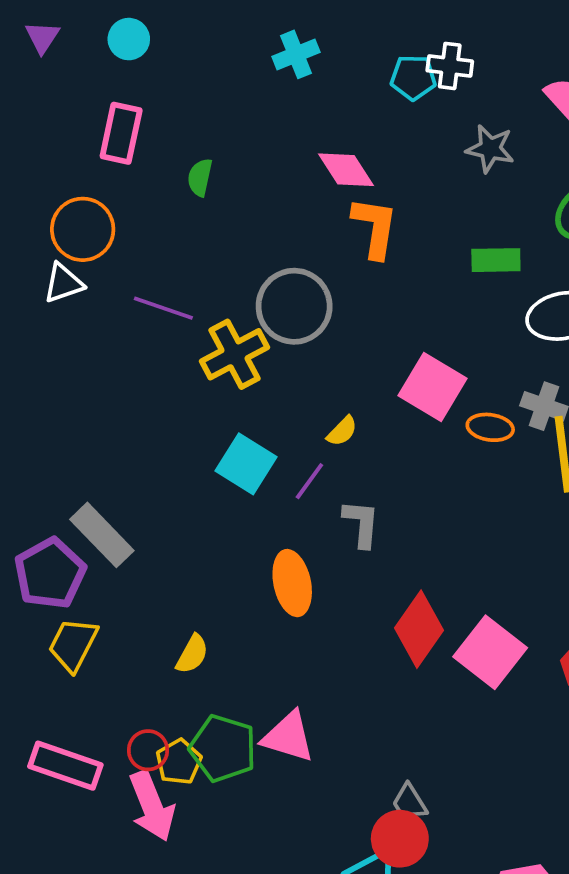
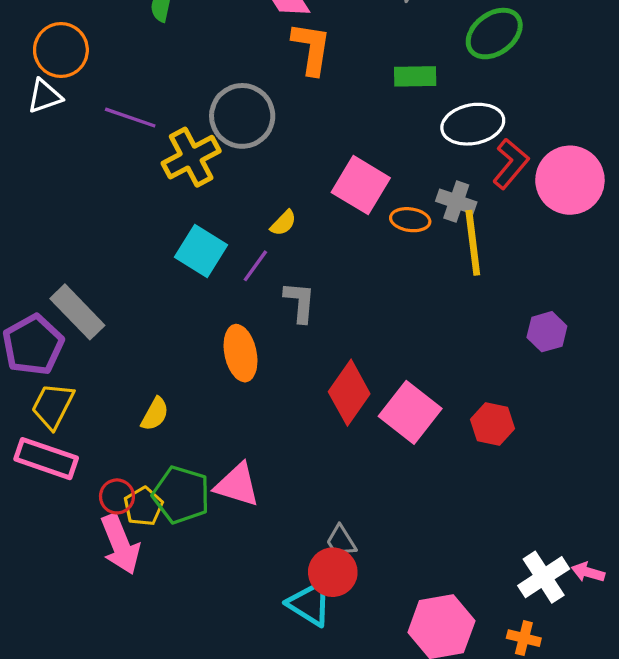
pink rectangle: (65, 766) -> (46, 459), moved

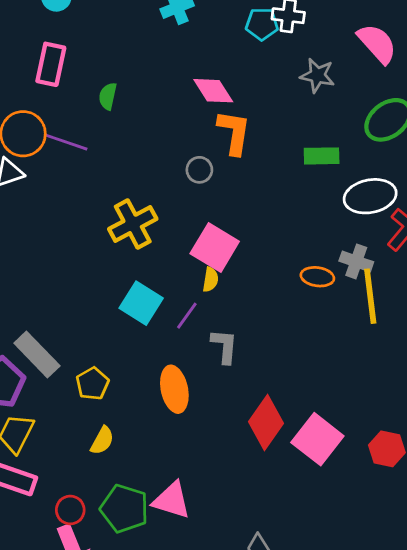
gray circle: (242, 116) -> (199, 170), moved, size x0.5
purple line: (130, 118) -> (66, 142), moved
pink square: (361, 185) -> (215, 248), moved
yellow semicircle: (283, 223) -> (210, 280), turned -35
yellow pentagon: (143, 506) -> (92, 384), moved

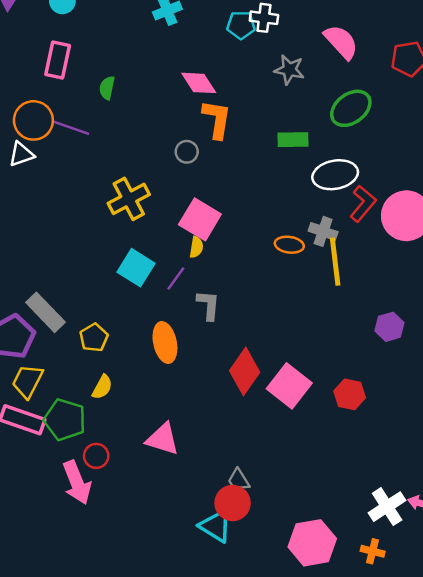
green pentagon: (124, 509) -> (65, 420), moved
red circle: (70, 510) -> (96, 456), moved

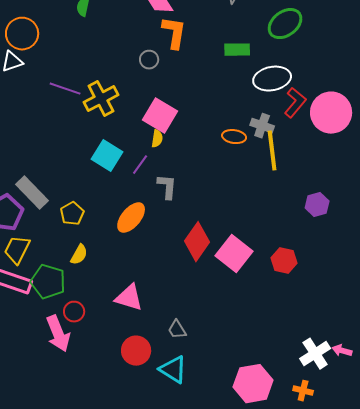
purple line: (71, 128) -> (65, 89), moved
orange ellipse: (165, 342) -> (131, 218), turned 52
gray trapezoid: (239, 480) -> (177, 330), moved
red circle: (233, 503) -> (136, 351), moved

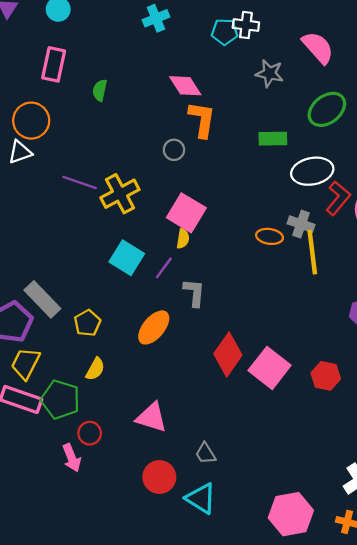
pink arrow: (58, 334) -> (72, 458), size x0.7

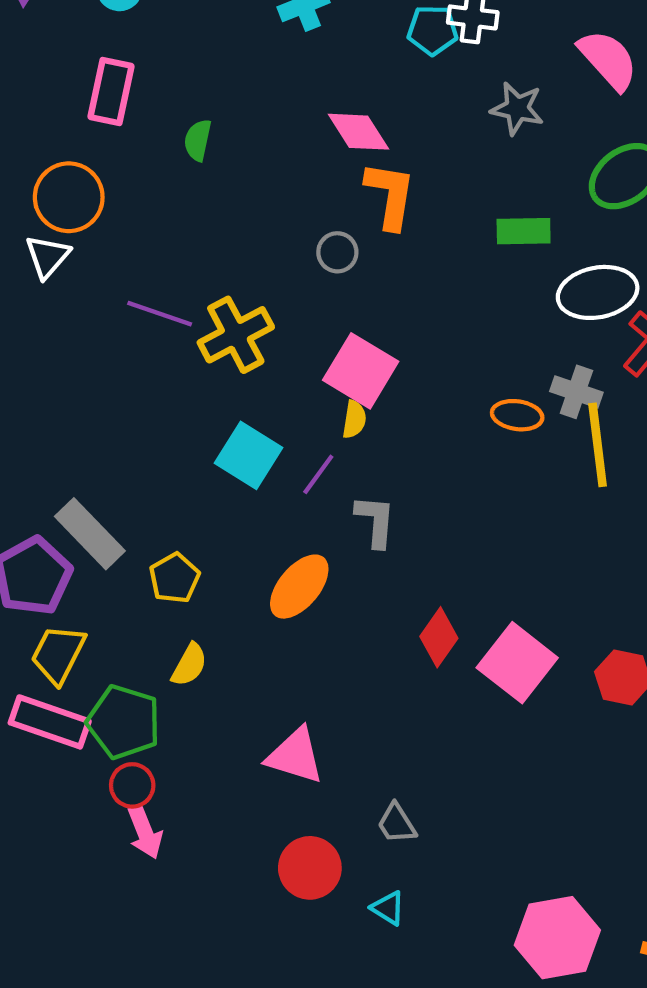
white triangle: (20, 152) -> (48, 257), turned -30
red diamond: (228, 354) -> (439, 637), size x0.7
red circle: (90, 433) -> (132, 785), moved
cyan triangle: (201, 498) -> (388, 908), size x0.6

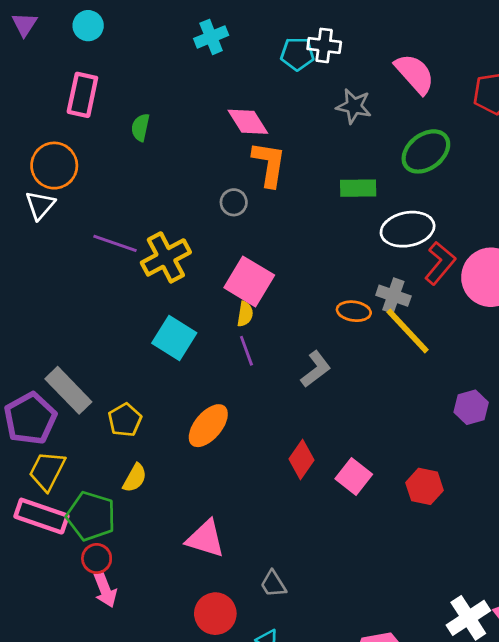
yellow line: (598, 445) -> (408, 331), turned -36
purple line: (318, 474) -> (246, 351), moved, turned -56
gray L-shape: (375, 521) -> (316, 369), moved, turned 48
pink square: (517, 663) -> (354, 477), size x0.7

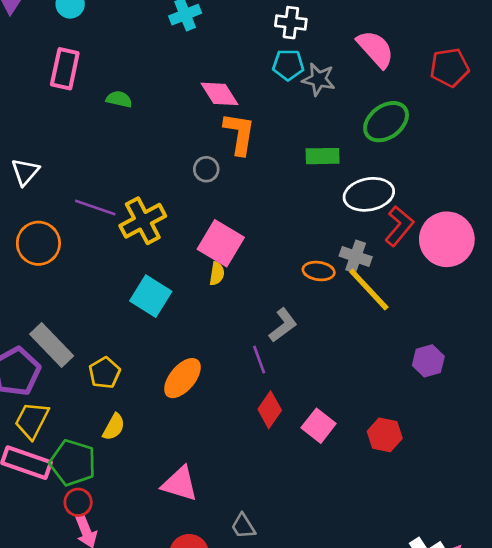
cyan pentagon: (297, 54) -> (288, 65), moved
green semicircle: (140, 127) -> (119, 99), turned 90
orange circle: (54, 166) -> (38, 243), moved
purple line: (246, 351) -> (259, 360), moved

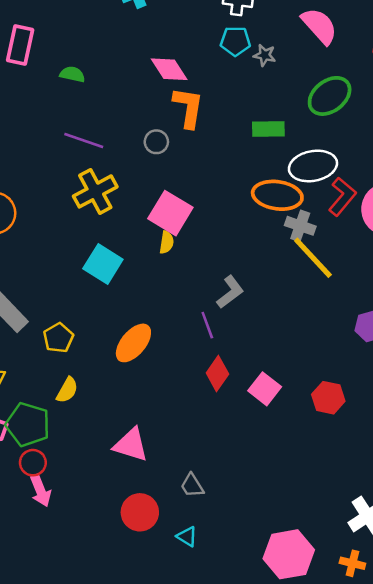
gray star: (319, 79) -> (265, 55), size x0.7
purple line: (95, 208) -> (84, 141), moved
orange ellipse: (319, 271) -> (277, 195), moved, size x1.6

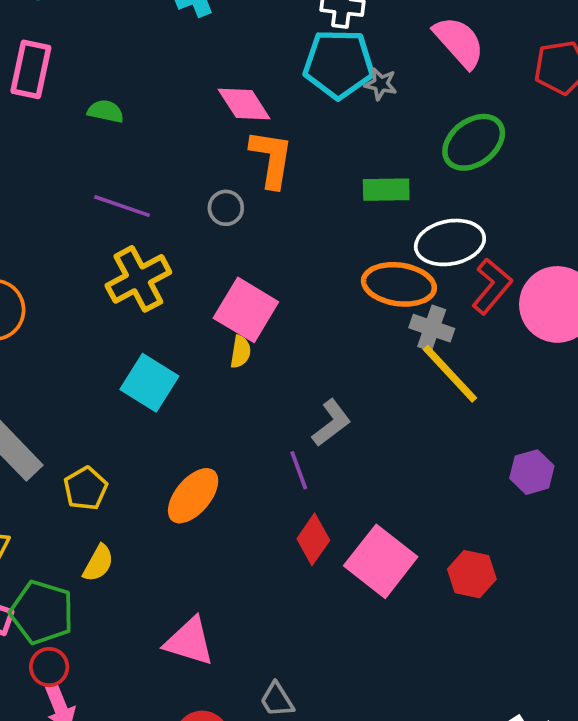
cyan pentagon: (235, 41) -> (339, 64), size x1.6
pink square: (265, 389) -> (381, 561), size x1.5

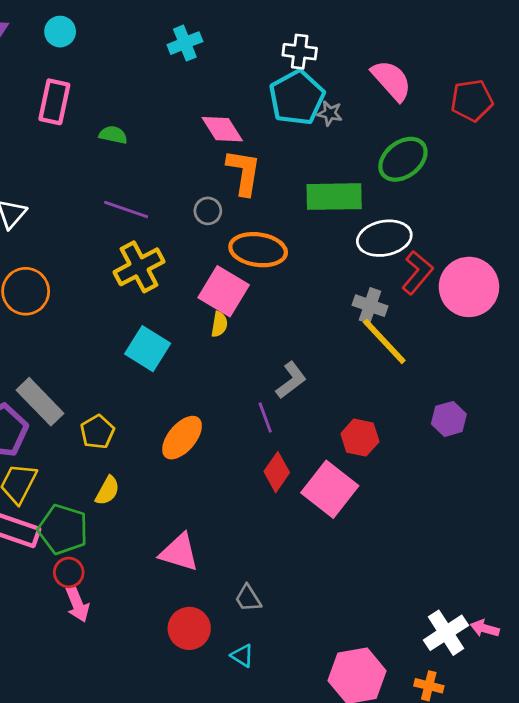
cyan pentagon: (339, 64) -> (297, 98), turned -30
green rectangle: (386, 190) -> (334, 197), size x1.5
orange ellipse: (399, 284) -> (258, 250), moved
red hexagon: (472, 574) -> (360, 438), moved

